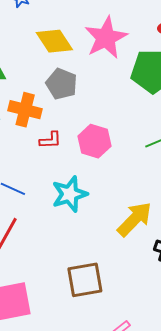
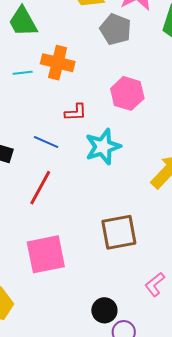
gray pentagon: (62, 84) -> (116, 29), moved
red L-shape: (50, 140) -> (76, 112), moved

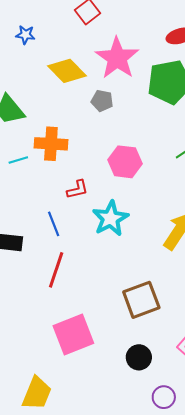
gray pentagon: (116, 29) -> (102, 101), size x0.7
blue line: (46, 142) -> (54, 224), turned 55
black circle: (104, 310) -> (139, 357), moved

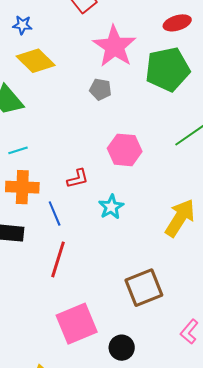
yellow diamond: (67, 71) -> (36, 61), moved
orange cross: (51, 144) -> (22, 187), moved
cyan star: (110, 218) -> (111, 207), size x0.7
black circle: (139, 357) -> (122, 348), moved

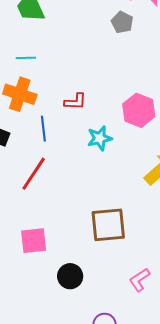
pink hexagon: (125, 150) -> (139, 110), moved
pink square: (77, 324) -> (34, 241), size x0.7

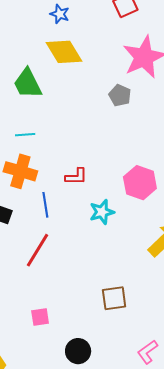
brown square: (108, 225) -> (114, 298), size x0.7
pink square: (34, 241) -> (40, 317), size x0.7

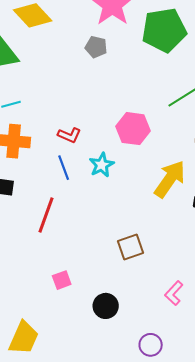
red L-shape: (76, 176) -> (69, 135), turned 35
blue line: (45, 205) -> (64, 168), moved

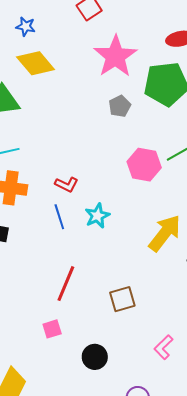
gray pentagon: (96, 47) -> (120, 106), moved, turned 30
pink hexagon: (133, 129) -> (144, 165), moved
red line: (46, 215) -> (66, 284), moved

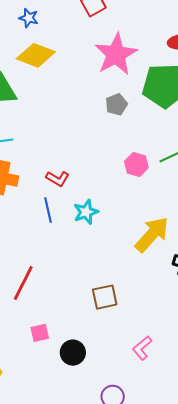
yellow diamond: (36, 63) -> (36, 55), turned -33
pink hexagon: (144, 165) -> (136, 165), size x0.7
red line: (66, 284) -> (23, 283), moved
pink square: (52, 329) -> (40, 333), moved

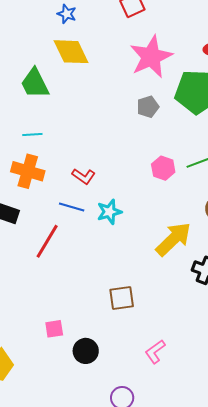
yellow diamond: (36, 55) -> (71, 52), turned 39
blue line: (48, 210) -> (72, 207), turned -65
red line: (23, 283) -> (47, 241), moved

